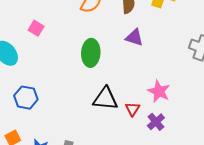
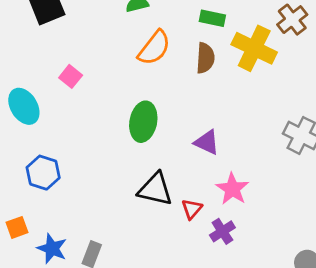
purple triangle: (134, 37) -> (207, 142), moved

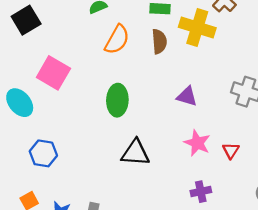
pink square: (71, 76) -> (53, 73), size x1.8
purple triangle: (207, 142) -> (187, 96), moved
red triangle: (192, 209) -> (231, 151), moved
purple cross: (222, 231) -> (201, 192), moved, turned 30

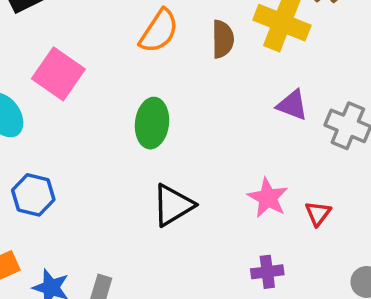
purple triangle: (187, 96) -> (292, 105), moved
black triangle: (135, 153) -> (173, 205), turned -40

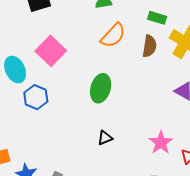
blue hexagon: (33, 195) -> (36, 97), moved
black triangle: (173, 205) -> (105, 138), size x0.6

